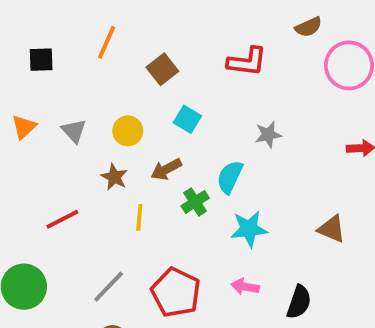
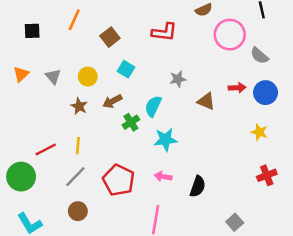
yellow line: (139, 217) -> (78, 146), moved
red line: (62, 219) -> (46, 149), moved
brown triangle: (332, 229) -> (206, 101), moved

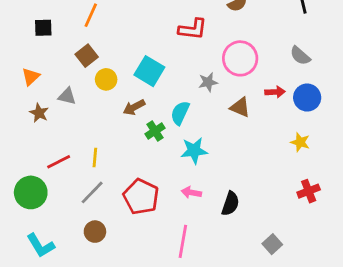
pink circle: (230, 35) -> (240, 58), moved
brown square: (110, 37) -> (87, 56), moved
cyan square: (126, 69) -> (149, 71), size x1.5
gray triangle: (53, 77) -> (67, 96), moved, turned -35
brown star: (79, 106) -> (39, 113), moved

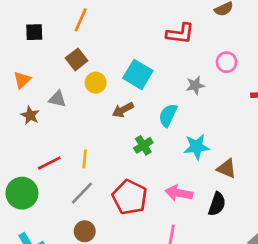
pink circle: (240, 58) -> (227, 62), size x0.6
brown triangle: (240, 107) -> (227, 169), moved
green cross: (155, 131) -> (143, 145), moved
cyan star: (194, 151) -> (197, 147), moved
pink arrow: (191, 192) -> (179, 193), size x1.4

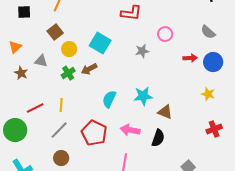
cyan semicircle: (168, 115) -> (109, 99), moved
green cross: (143, 145) -> (68, 73), moved

